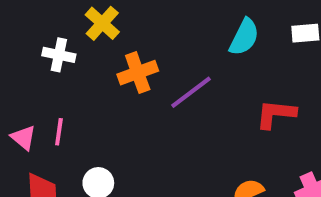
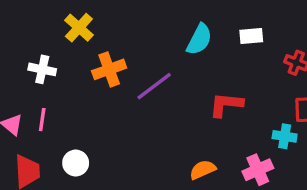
white cross: (59, 55) -> (42, 69), moved

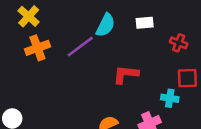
yellow cross: (79, 28) -> (29, 16), moved
purple line: (154, 86) -> (80, 47), moved

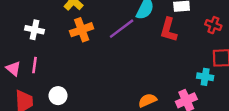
red L-shape: (126, 74) -> (169, 30), moved, turned -80

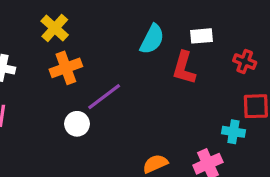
purple line: (122, 29) -> (104, 97), moved
white circle: (58, 96) -> (77, 124), moved

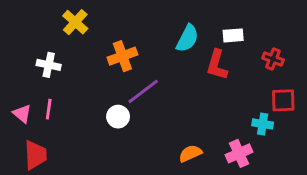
yellow cross: (55, 28) -> (75, 22), moved
orange cross: (66, 68) -> (122, 56), moved

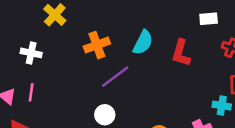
white rectangle: (233, 35) -> (209, 19), moved
cyan semicircle: (187, 38) -> (143, 42), moved
white circle: (118, 117) -> (105, 115), moved

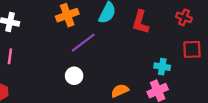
cyan cross: (222, 106) -> (162, 67), moved

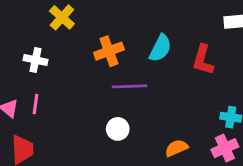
purple line: (83, 43) -> (129, 86), turned 35

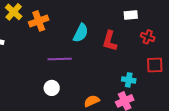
orange cross: (109, 51) -> (39, 21), moved

